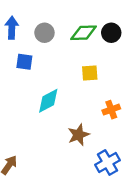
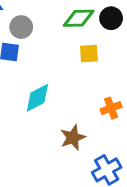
gray circle: (44, 33) -> (21, 27), moved
yellow square: (90, 73) -> (89, 54), moved

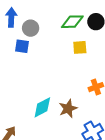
cyan diamond: (37, 98) -> (42, 107), moved

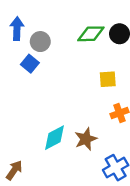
blue square: (22, 46) -> (30, 64), turned 32
yellow square: (80, 47) -> (108, 79), moved

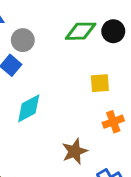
cyan diamond: (55, 138) -> (29, 108), moved

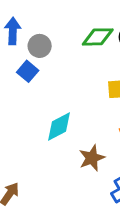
cyan diamond: (29, 108) -> (59, 127), moved

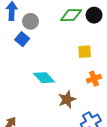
cyan diamond: (59, 127) -> (44, 78), turned 75

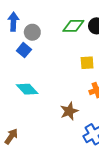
cyan diamond: (44, 78) -> (27, 89), moved

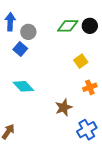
yellow square: (87, 63) -> (81, 61), turned -32

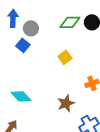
yellow square: (81, 61) -> (65, 57), moved
cyan diamond: (23, 86) -> (21, 96), moved

